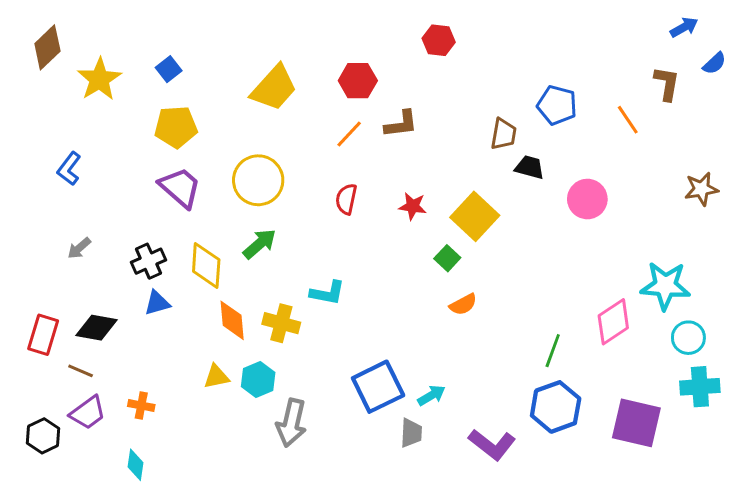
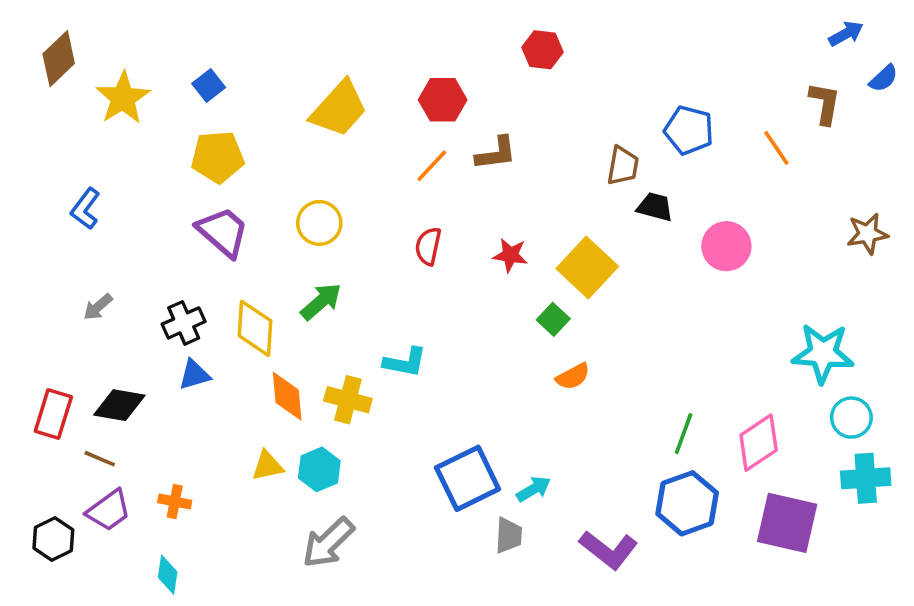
yellow circle: (258, 180) -> (319, 223), size x0.7
pink diamond: (613, 322) -> (759, 443), moved
gray arrow: (291, 423) -> (328, 543), moved, turned 33

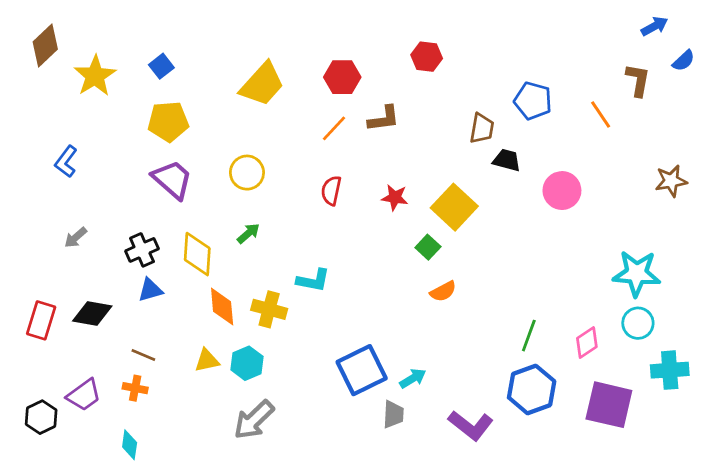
red hexagon: (543, 50) -> (427, 57), moved
green arrow: (321, 302) -> (248, 233), size x0.7
cyan circle: (851, 418) -> (638, 323), moved
pink diamond: (759, 443) -> (587, 342), size x0.7
brown line: (100, 459) -> (143, 355), moved

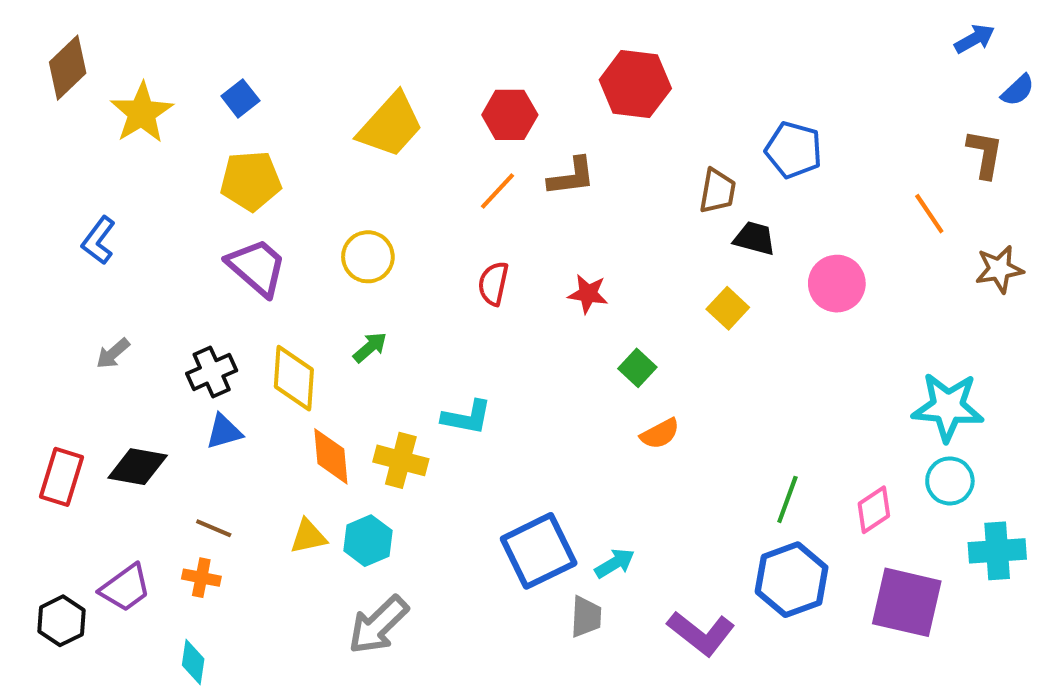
red hexagon: (427, 57) -> (635, 84), size x1.5
brown L-shape: (638, 80) -> (985, 154), moved
orange line: (601, 115) -> (929, 214), moved
yellow square: (454, 207) -> (728, 308), moved, size x0.6

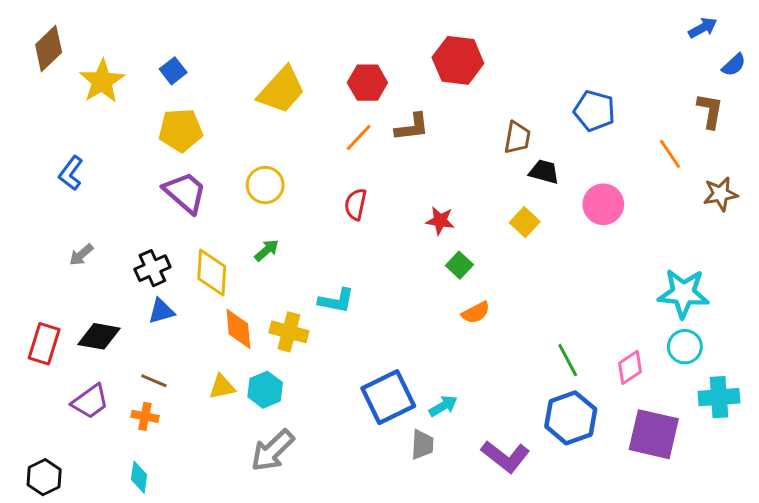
blue pentagon: (794, 150) -> (594, 111), moved
red star: (588, 294) -> (440, 221), moved
green line: (787, 499) -> (568, 360), turned -48
purple trapezoid: (125, 588) -> (90, 402), moved
black hexagon: (62, 621) -> (44, 477), moved

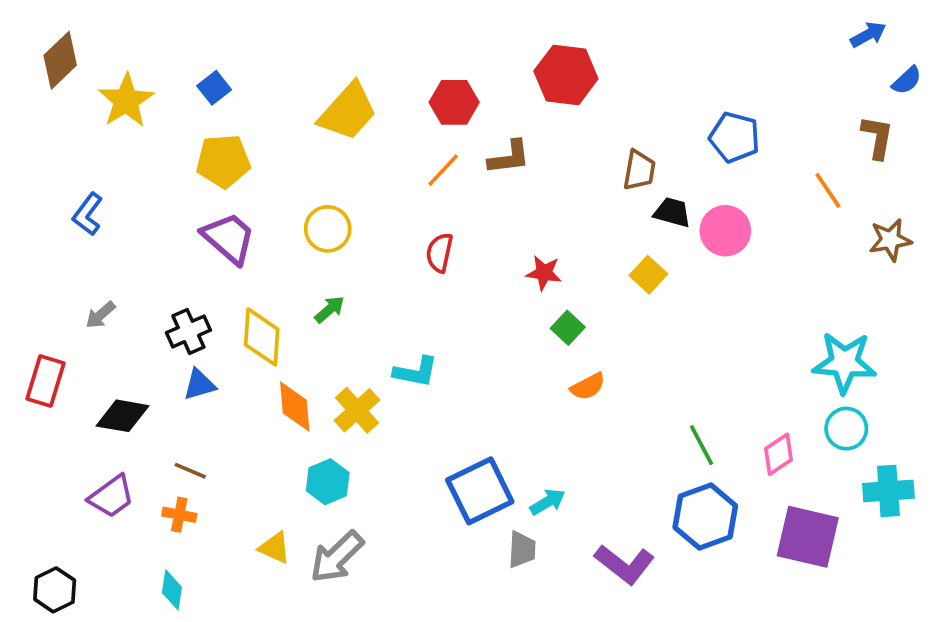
pink circle: (603, 204) -> (725, 231), moved
yellow cross: (289, 332) -> (357, 410), turned 33
red rectangle: (44, 344) -> (45, 381), moved
yellow triangle: (222, 387) -> (275, 548), moved, turned 36

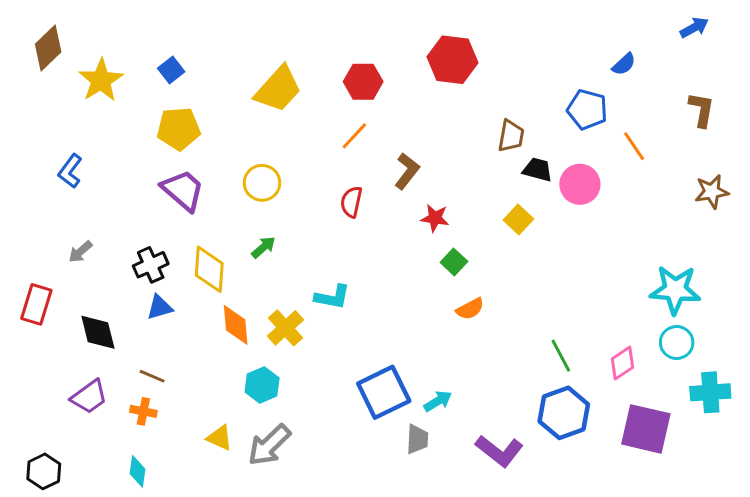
blue semicircle: (907, 80) -> (624, 64), moved
brown L-shape: (509, 157) -> (407, 171), moved, turned -45
orange line: (828, 190) -> (634, 146), moved
black diamond: (122, 416) -> (98, 332), turned 66

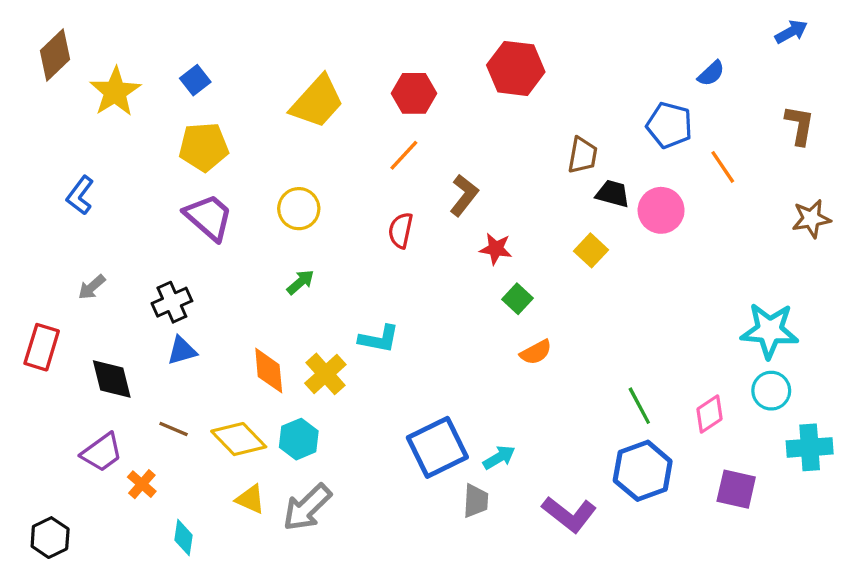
yellow diamond: (209, 269) -> (239, 439), moved, turned -48
orange cross: (143, 411) -> (142, 484), moved, turned 30
purple square: (646, 429) -> (736, 489), size x0.7
cyan diamond: (138, 471) -> (184, 538), moved

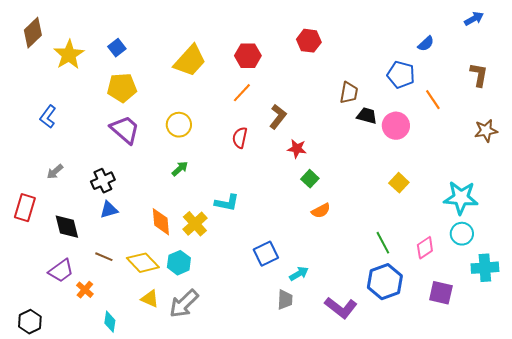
red hexagon: (516, 68) -> (309, 41), size x0.7
yellow square: (591, 250) -> (399, 183), moved
blue square: (437, 447) -> (266, 254), moved, size x0.7

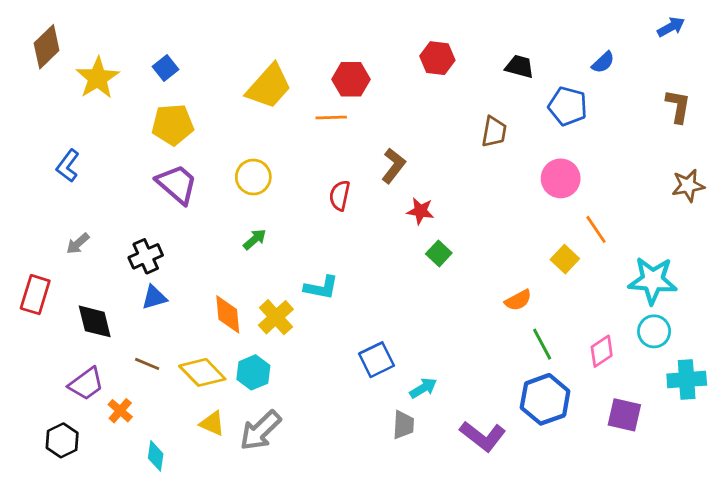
orange line: (242, 93) -> (331, 118), moved, turned 45
orange line: (433, 100) -> (596, 229), moved
black trapezoid: (367, 116) -> (520, 67), moved
orange semicircle: (321, 211) -> (518, 300), moved
black hexagon: (30, 322) -> (62, 440), moved

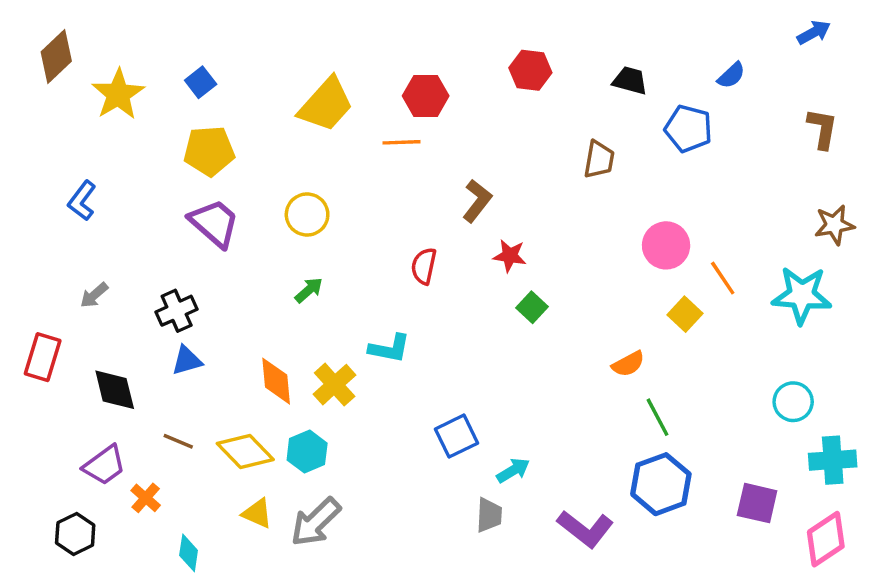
pink circle: (561, 178) -> (666, 245), moved
red semicircle: (340, 195) -> (424, 266), moved
cyan star: (653, 280) -> (802, 295), moved
pink diamond: (602, 351) -> (826, 539), moved, size x1.4

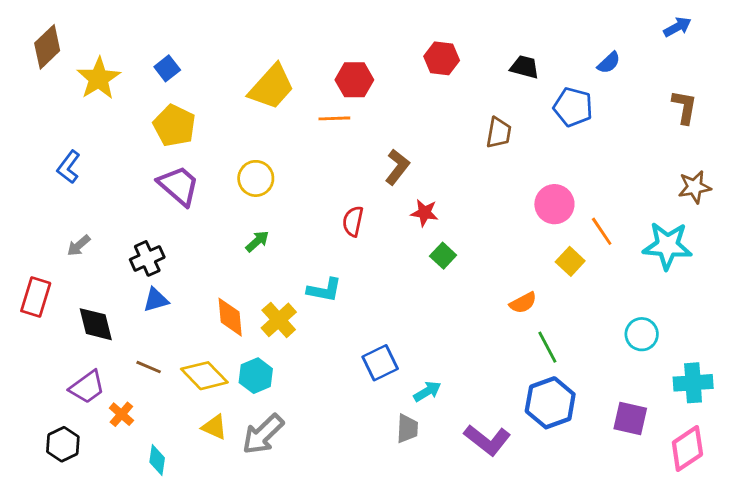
yellow pentagon: (209, 151) -> (174, 126), turned 30
cyan circle: (793, 402) -> (642, 334), moved

